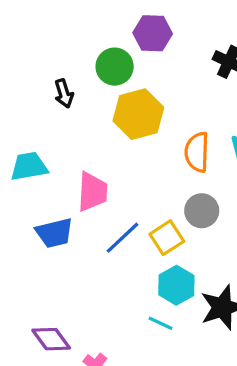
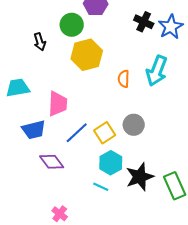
orange semicircle: (197, 152) -> (124, 79), size x0.7
gray circle: (202, 211) -> (134, 125), moved
purple diamond: (51, 339) -> (52, 162), moved

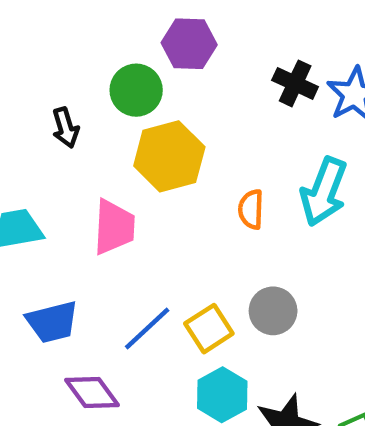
pink trapezoid: (58, 104) -> (114, 227), moved

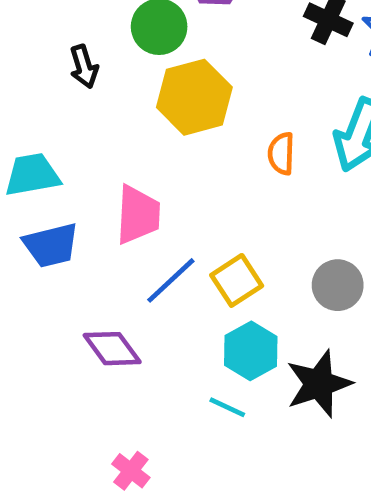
pink trapezoid: (114, 227) -> (138, 215), moved
gray circle: (273, 311) -> (338, 285), moved
blue trapezoid: (52, 322) -> (51, 245), moved

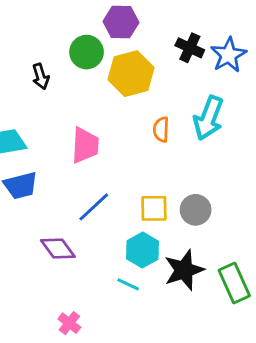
yellow hexagon: (194, 97) -> (131, 74), moved
pink trapezoid: (138, 215) -> (85, 145), moved
yellow square: (237, 280) -> (154, 208), moved, turned 32

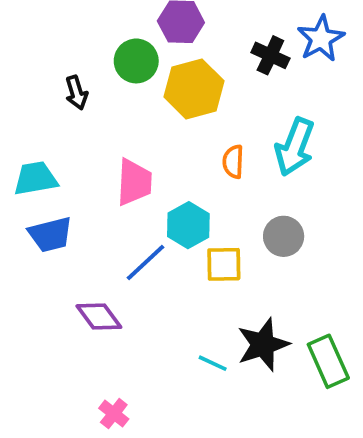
blue star: (229, 55) -> (321, 39), moved
gray circle: (196, 210) -> (284, 236), moved
cyan hexagon: (142, 250) -> (188, 225), moved
cyan line: (128, 284) -> (213, 363), moved

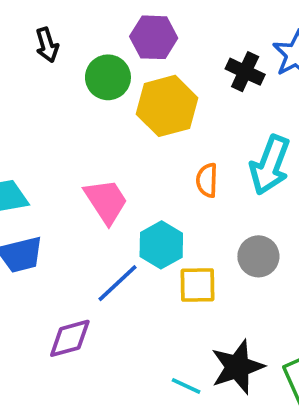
black arrow: (76, 93) -> (47, 45), moved
pink trapezoid: (134, 182) -> (106, 201), turned -36
purple diamond: (99, 317) -> (70, 338), turned -69

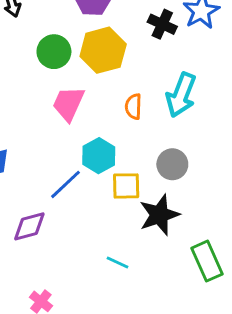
green circle: (108, 77) -> (54, 52), moved
pink trapezoid: (106, 201) -> (68, 104), moved, turned -123
black star: (237, 367) -> (159, 215), moved

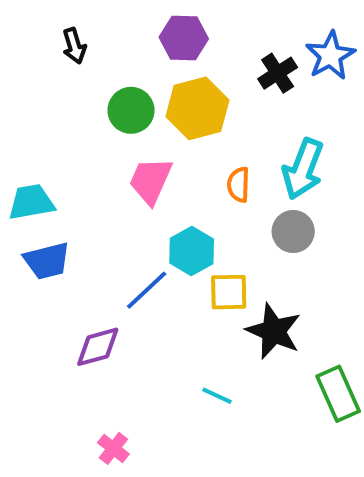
black cross: (162, 24) -> (278, 73), turned 32
gray circle: (172, 164) -> (293, 231), moved
black star: (159, 215) -> (274, 331), turned -30

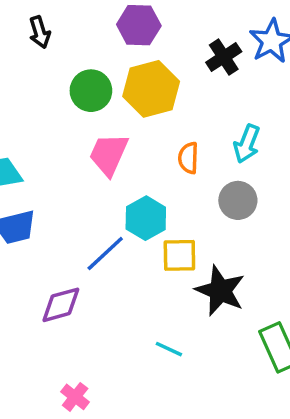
cyan arrow: (303, 169) -> (247, 144), size x0.7

